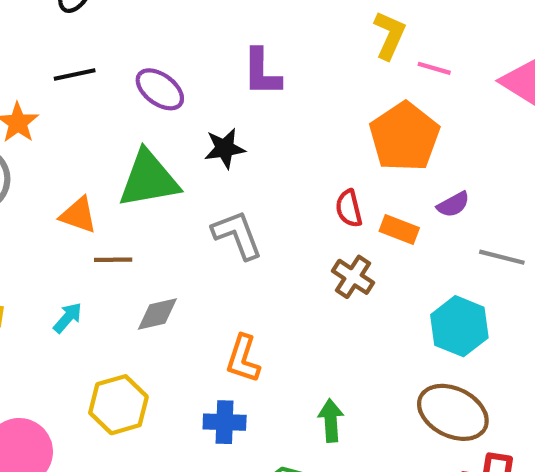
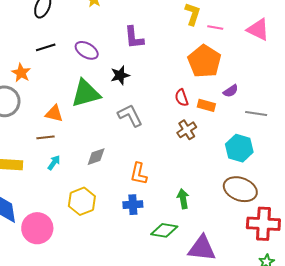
brown line: (113, 260) -> (46, 137), moved
brown cross: (353, 277) -> (187, 130), turned 30

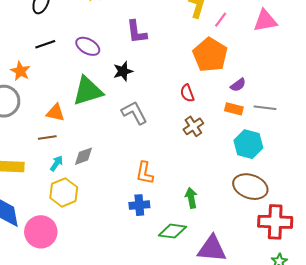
pink line: (215, 28) -> (221, 20), turned -63
pink triangle: (258, 30) -> (265, 21), turned -35
orange rectangle: (206, 105) -> (234, 109), moved
gray diamond: (96, 157) -> (83, 156), moved
yellow hexagon: (82, 201) -> (64, 192), moved

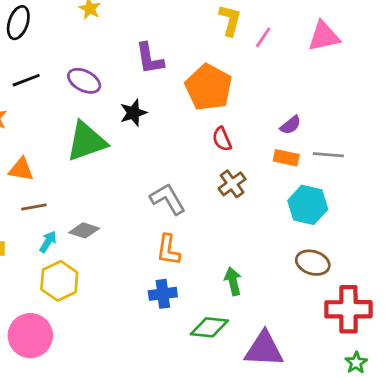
orange pentagon: (210, 55) -> (209, 87), moved
orange triangle: (56, 113) -> (21, 169), moved
gray L-shape: (134, 113) -> (168, 199), moved
gray diamond: (83, 156) -> (84, 230), turned 40
brown ellipse: (250, 187) -> (313, 263), size x0.7

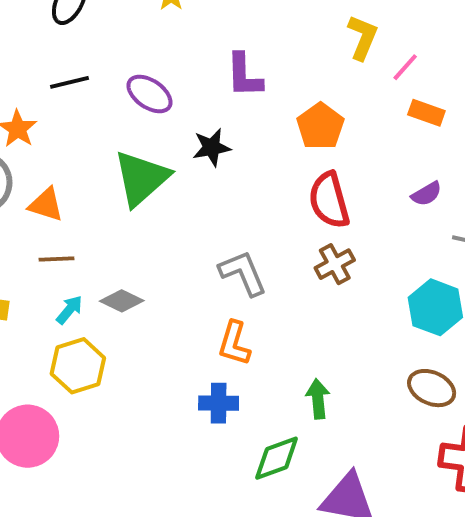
orange pentagon: (209, 87) -> (320, 126), size x0.7
red semicircle: (222, 139) -> (329, 200), size x1.6
green triangle: (86, 141) -> (141, 178), turned -30
orange rectangle: (286, 158) -> (426, 113), moved
green diamond: (209, 327) -> (277, 458), turned -33

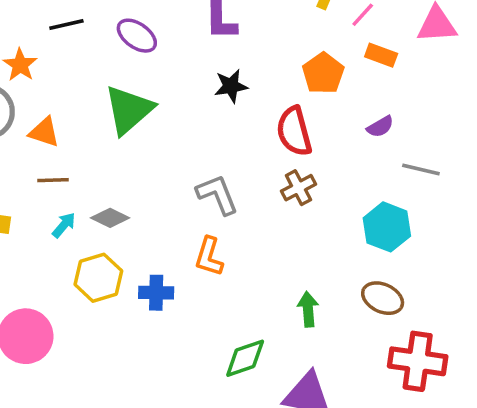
orange pentagon: (320, 126) -> (323, 73), moved
black star: (212, 147) -> (231, 86), moved
yellow hexagon: (78, 366) -> (98, 278), moved
green arrow: (318, 399) -> (308, 309), moved
blue cross: (219, 403) -> (156, 293), moved

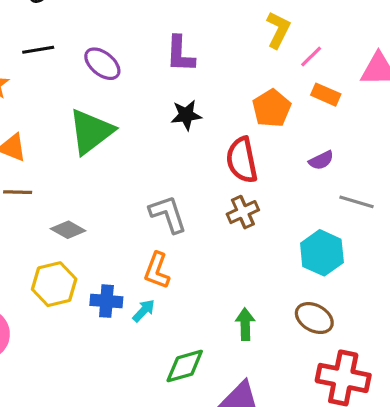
cyan arrow: (64, 225) -> (144, 311), moved

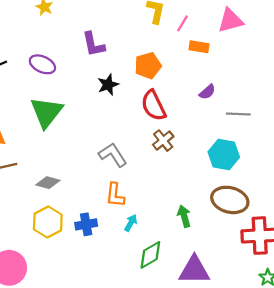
orange pentagon: (272, 108) -> (148, 66), moved, turned 30
cyan arrow: (144, 311) -> (131, 223), moved
brown ellipse: (314, 318) -> (230, 200), size x1.4

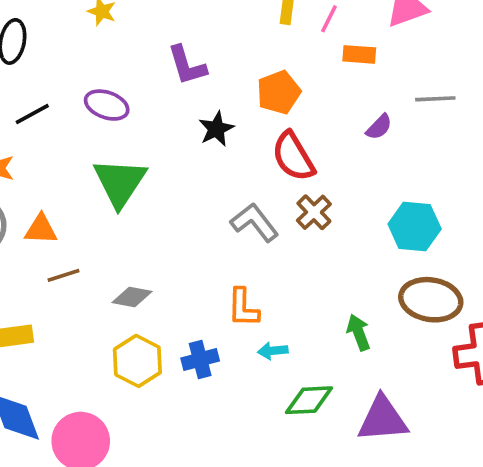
gray line: (238, 114) -> (435, 99), moved
gray L-shape: (113, 155) -> (255, 222), moved
cyan arrow: (131, 223) -> (273, 351), turned -120
green diamond: (150, 255) -> (309, 400), turned 32

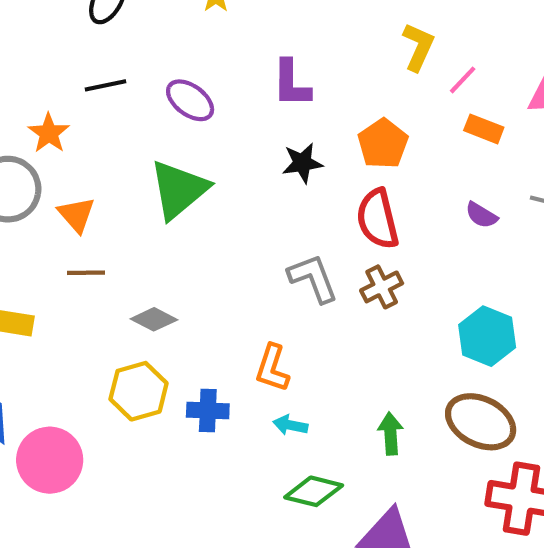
orange pentagon: (279, 92) -> (383, 144), turned -30
purple semicircle: (379, 127) -> (481, 215), turned 60
orange triangle: (41, 229) -> (76, 215), turned 30

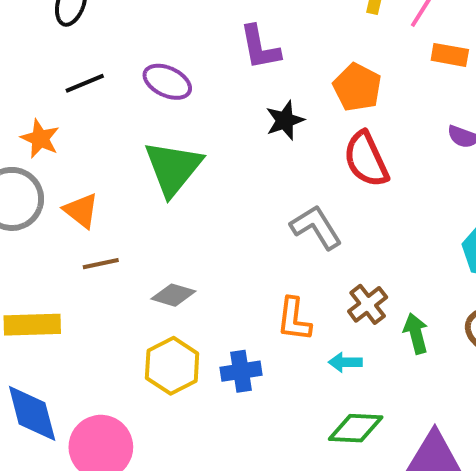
brown cross: (382, 287) -> (368, 304), moved
cyan arrow: (290, 425) -> (345, 362), moved
green arrow: (391, 434) -> (416, 333), moved

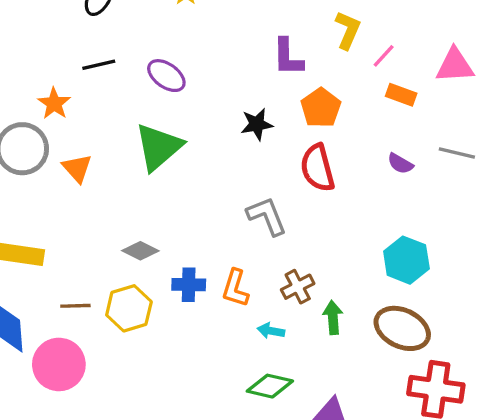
purple L-shape: (260, 47) -> (288, 57), moved
brown line: (101, 264) -> (75, 306), moved
blue cross: (241, 371) -> (189, 285), moved

